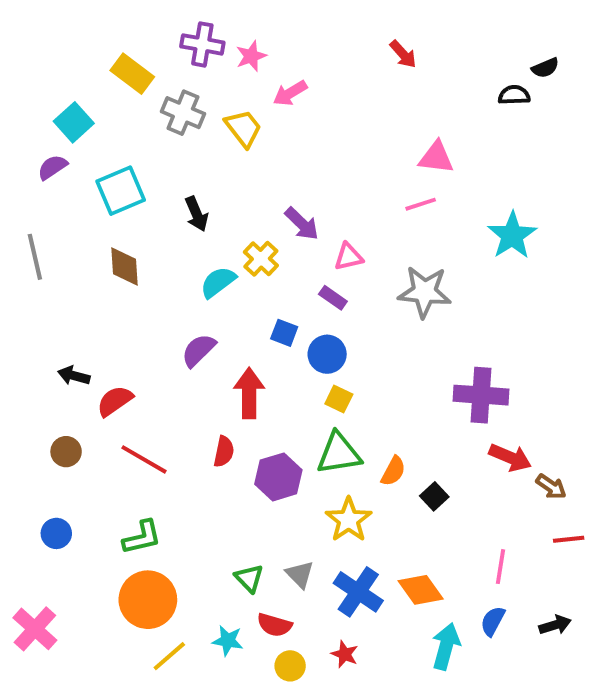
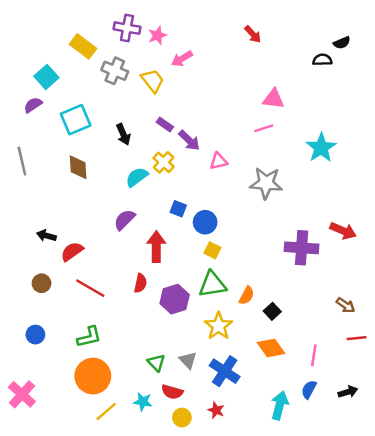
purple rectangle: (333, 298) -> (165, 125), moved
red arrow: (510, 457) -> (343, 231), moved
orange diamond: (421, 590) -> (271, 348), moved

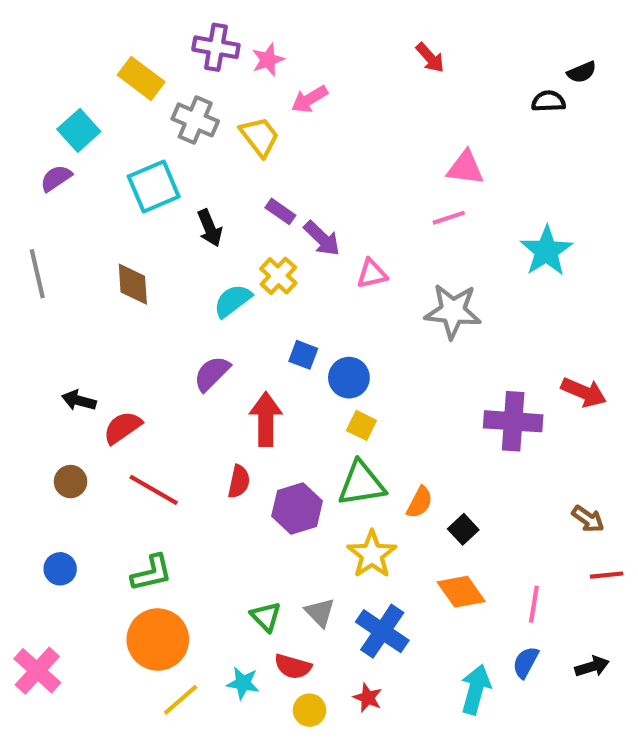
cyan square: (76, 120) -> (154, 186), moved

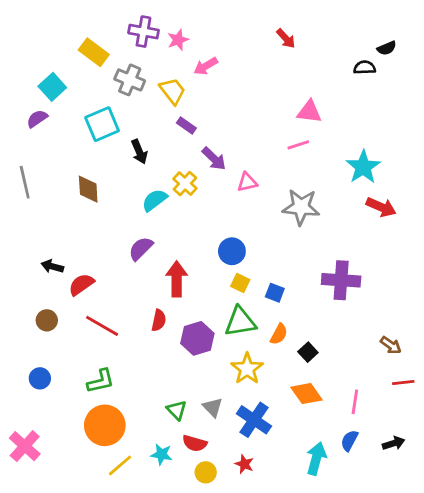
purple rectangle: (280, 211) -> (186, 126), moved
blue square: (303, 355) -> (275, 293), moved
red arrow: (584, 392) -> (381, 207), moved

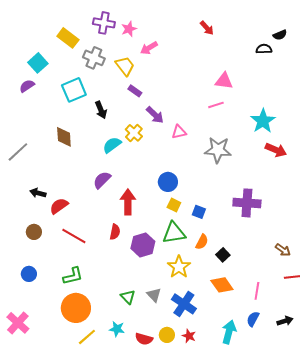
gray line: (25, 182) -> (18, 152), moved, turned 60
red semicircle: (195, 443) -> (144, 339), moved
red star: (244, 464) -> (189, 336), moved
yellow circle: (206, 472) -> (167, 335), moved

